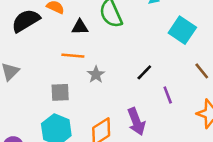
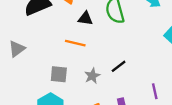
black line: (144, 72) -> (119, 66), moved
gray star: (96, 74) -> (92, 76), moved

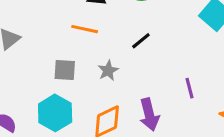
black line: (119, 66) -> (141, 41), moved

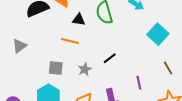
black line: (141, 41) -> (110, 58), moved

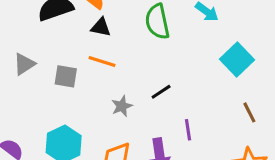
black triangle: (79, 20) -> (101, 27), moved
gray square: (56, 68) -> (66, 76), moved
purple line: (139, 83) -> (188, 130), moved

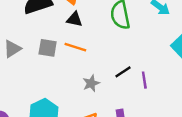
gray square: (66, 76) -> (48, 48), moved
purple line: (188, 130) -> (144, 80), moved

